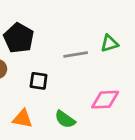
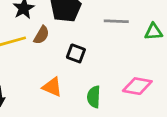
gray line: (76, 54) -> (116, 21), moved
green semicircle: (65, 119) -> (94, 97), turned 45

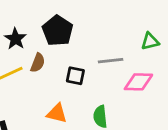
gray line: (116, 21) -> (111, 61), moved
pink diamond: (137, 86) -> (138, 82), moved

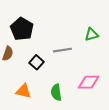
black square: (75, 76) -> (36, 62), turned 32
pink diamond: (138, 82) -> (89, 82), moved

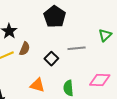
black pentagon: (22, 29) -> (55, 17), moved
green triangle: (92, 35) -> (105, 35), turned -32

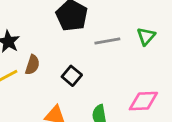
gray line: (77, 48) -> (107, 41), moved

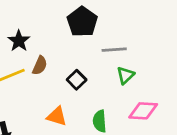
green triangle: (146, 36) -> (125, 75), moved

